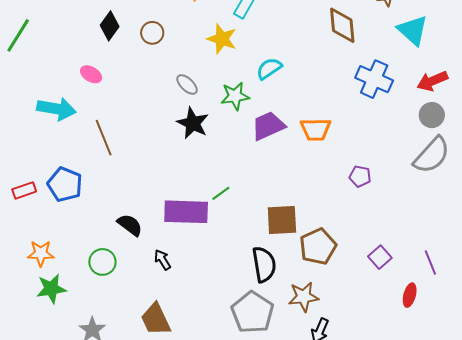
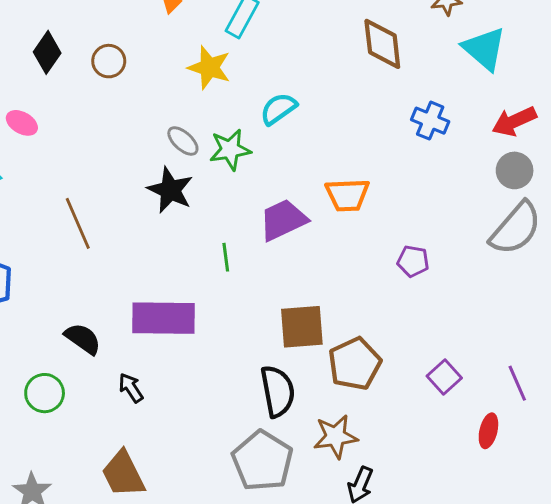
blue cross: (374, 79) -> (430, 121), size x0.7
gray ellipse: (187, 84) -> (183, 141), moved
purple trapezoid: (268, 126) -> (283, 220), moved
brown line: (104, 138) -> (78, 223), moved
green line: (221, 193) -> (226, 257), moved, turned -60

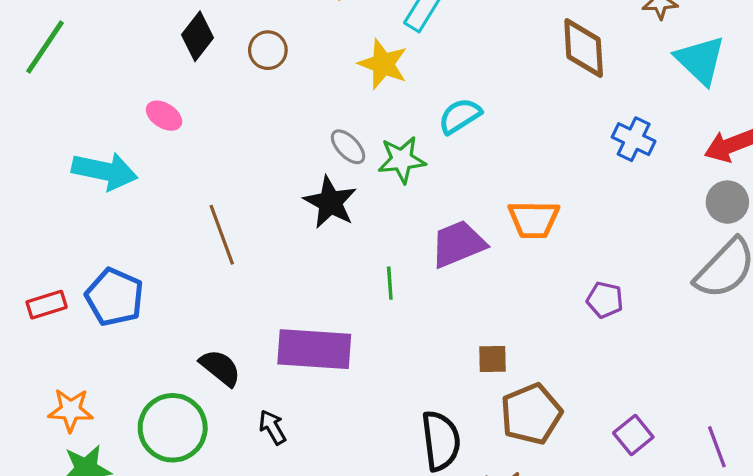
brown square: (302, 327) -> (492, 359), moved, size x0.6
green circle: (45, 393) -> (173, 428), size x1.5

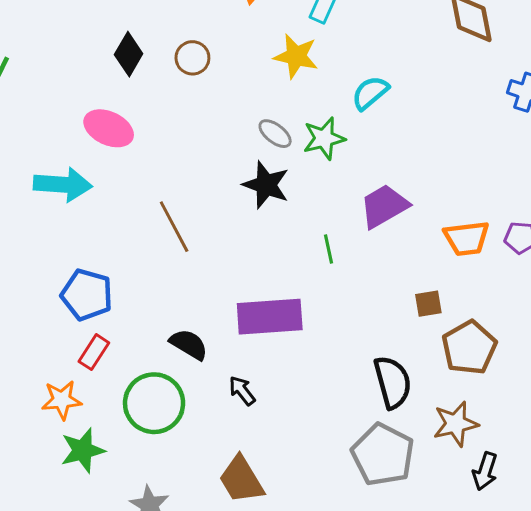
pink ellipse: (164, 116) -> (109, 128), size x1.5
orange trapezoid: (534, 219) -> (467, 238), moved
red rectangle: (47, 305) -> (94, 352), moved, turned -32

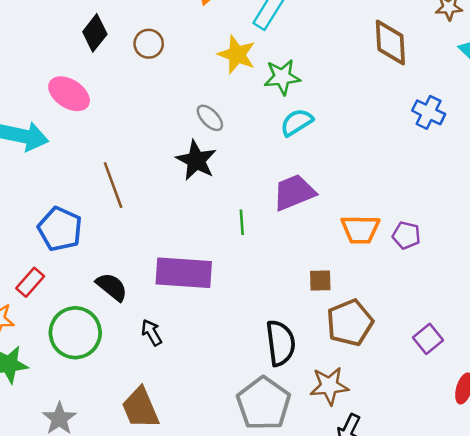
cyan semicircle: (370, 93) -> (297, 122), moved
green star: (324, 138) -> (282, 77), moved
blue pentagon: (87, 295) -> (60, 229), moved

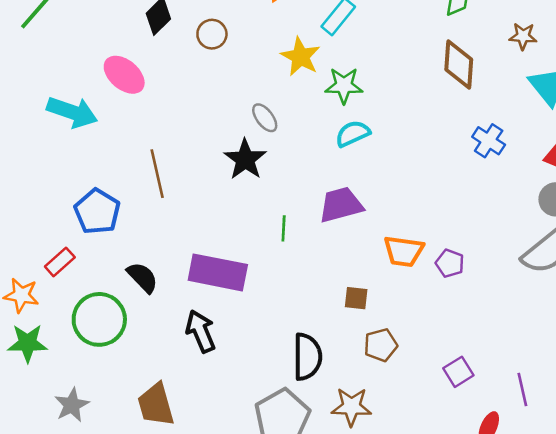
brown pentagon: (350, 323) -> (381, 345), size x0.7
black arrow: (152, 332) -> (201, 331), moved, size x1.5

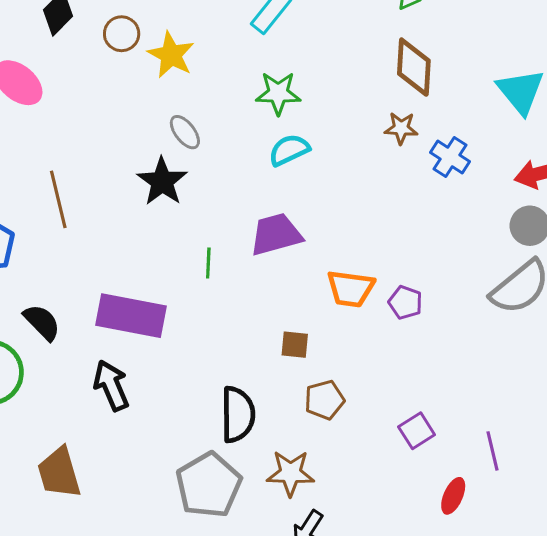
brown star: (523, 36) -> (401, 128), moved
yellow star: (301, 57) -> (171, 55), moved

